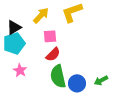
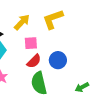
blue circle: (77, 83) -> (58, 60), moved

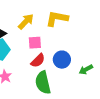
yellow L-shape: (53, 19) -> (57, 19), turned 30
green arrow: (82, 87) -> (86, 70), moved

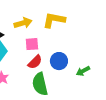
yellow arrow: (26, 22) -> (23, 23), turned 30

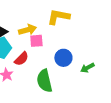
yellow arrow: (23, 23) -> (27, 30), moved
red semicircle: (35, 62) -> (21, 59), moved

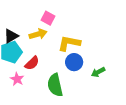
yellow L-shape: (58, 17) -> (69, 43), moved
pink square: (36, 41) -> (48, 18), moved, turned 32

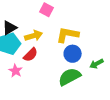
yellow arrow: (38, 34) -> (34, 36), moved
green semicircle: (55, 85) -> (70, 77), moved, turned 75

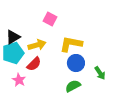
green arrow: (97, 64) -> (100, 73), turned -96
green semicircle: (70, 77) -> (73, 86), size x0.7

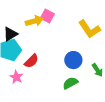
yellow L-shape: (71, 44) -> (89, 29), moved, turned -135
yellow arrow: (37, 45) -> (34, 21), moved

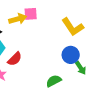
pink square: (47, 16) -> (31, 14), turned -32
blue circle: (73, 60) -> (71, 55), moved

